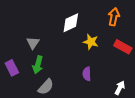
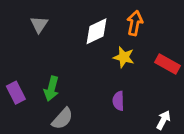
orange arrow: (114, 17) -> (135, 23), moved
gray triangle: (33, 43) -> (39, 24), moved

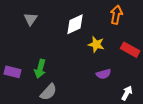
orange arrow: (135, 23) -> (116, 15), moved
purple rectangle: (16, 93) -> (13, 72), turned -49
purple semicircle: (118, 101) -> (104, 74), moved, turned -104

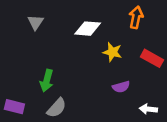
white diamond: (75, 24) -> (88, 29), turned 30
purple rectangle: (13, 72) -> (14, 107), moved
white arrow: (127, 93) -> (148, 109), turned -112

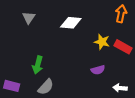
orange arrow: (136, 17) -> (121, 14), moved
yellow star: (112, 52) -> (102, 42), moved

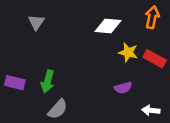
white diamond: (71, 23) -> (108, 26), moved
purple rectangle: (12, 86) -> (15, 83), moved

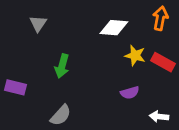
green arrow: (48, 81) -> (62, 66), moved

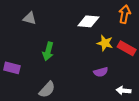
gray triangle: (38, 24) -> (30, 18), turned -48

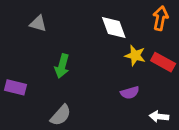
white diamond: (88, 21) -> (114, 28), turned 65

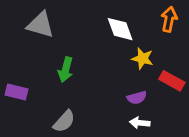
gray triangle: (38, 24) -> (40, 25), size x1.5
red rectangle: (163, 62) -> (172, 81), moved
white arrow: (159, 117) -> (140, 123), moved

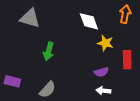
red rectangle: (172, 81) -> (127, 60), turned 60
purple rectangle: (17, 92) -> (12, 81), moved

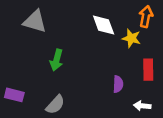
yellow star: (105, 43) -> (131, 38), moved
purple semicircle: (101, 72) -> (118, 84), turned -72
white arrow: (103, 91) -> (142, 106), moved

